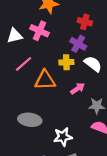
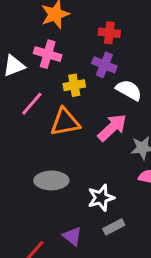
yellow cross: (66, 62) -> (74, 85), moved
pink arrow: (78, 89) -> (112, 128), size x1.5

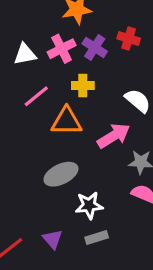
pink cross: (48, 54) -> (62, 49), turned 36
purple cross: (104, 65) -> (95, 47), moved
gray ellipse: (51, 180) -> (61, 174), moved, turned -36

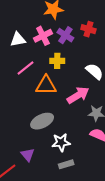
purple triangle: (53, 239) -> (28, 155), moved

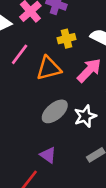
yellow cross: (57, 61) -> (67, 39), moved
white star: (61, 142) -> (85, 116), moved

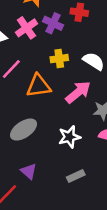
gray ellipse: (55, 111) -> (24, 130), moved

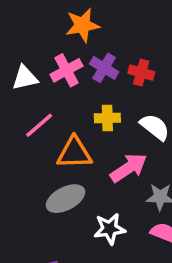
red cross: (79, 12) -> (141, 72), moved
gray ellipse: (24, 130) -> (66, 199), moved

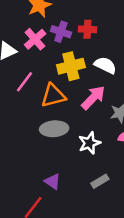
yellow cross: (107, 118) -> (71, 66), size x1.5
gray ellipse: (66, 199) -> (54, 129), turned 36

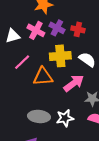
pink cross: (35, 39) -> (36, 30), turned -30
gray ellipse: (54, 129) -> (39, 116), moved

